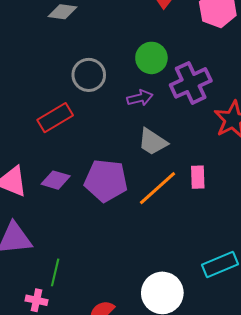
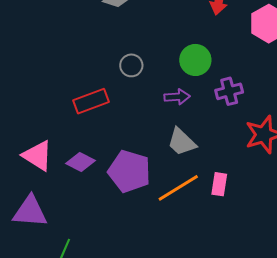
gray circle: (89, 75) -> (131, 65), size x0.7
purple cross: (191, 83) -> (229, 91), size x0.7

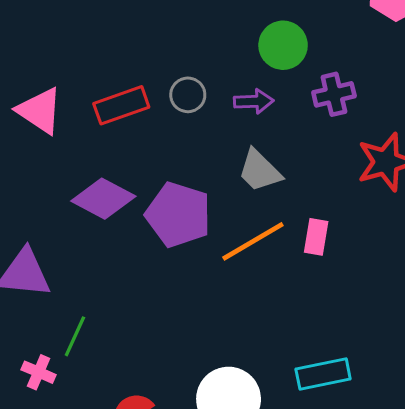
gray circle: (131, 65) -> (188, 95), moved
pink triangle: (38, 156) -> (40, 111), moved
purple diamond: (80, 162) -> (103, 199), size x1.4

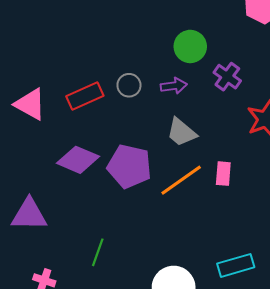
purple cross: (334, 94) -> (227, 77), turned -36
green line: (75, 336) -> (98, 252), moved

